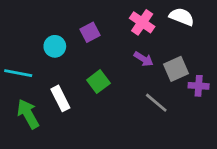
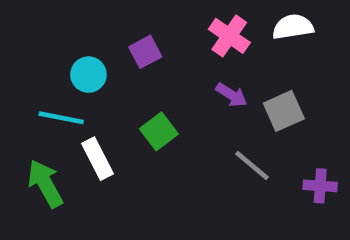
white semicircle: (182, 17) -> (293, 27), turned -30
cyan line: (18, 73) -> (61, 118), moved
purple cross: (199, 86) -> (320, 186), moved

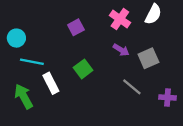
white semicircle: (293, 27) -> (153, 14), turned 126
cyan circle: (88, 75) -> (16, 38), moved

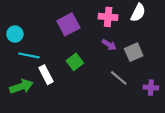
pink cross: (120, 19) -> (108, 17), turned -30
purple square: (76, 27) -> (68, 24), size x1.5
green arrow: (24, 96) -> (21, 86), turned 100

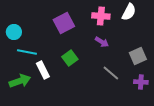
gray square: (134, 52) -> (138, 56), moved

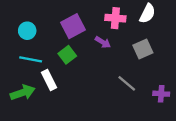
cyan circle: (14, 32) -> (27, 31), moved
purple arrow: (102, 42) -> (103, 42), moved
gray square: (138, 56) -> (143, 49), moved
green square: (70, 58) -> (67, 55), moved

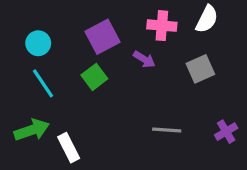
cyan line: (31, 59) -> (43, 83), turned 45
white rectangle: (49, 80) -> (69, 148), moved
gray line: (127, 83) -> (167, 130), moved, turned -36
purple cross: (161, 94) -> (226, 132), turned -35

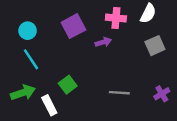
purple arrow: (144, 59) -> (103, 42), turned -49
gray square: (200, 69) -> (155, 46), moved
green square: (94, 77) -> (68, 85), moved

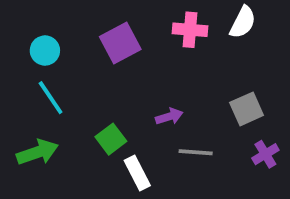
purple arrow: (103, 42) -> (169, 116), moved
gray square: (155, 46) -> (247, 109), moved
white rectangle: (49, 105) -> (137, 173), moved

